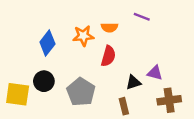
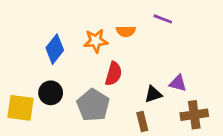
red semicircle: (108, 56) -> (114, 74), moved

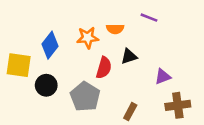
purple triangle: (178, 83) -> (163, 76), turned -36
black triangle: (153, 94) -> (129, 56), moved
yellow square: (21, 108) -> (19, 65), moved
brown rectangle: (142, 122) -> (130, 112), turned 42

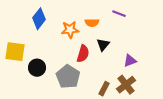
blue diamond: (50, 45) -> (39, 19), moved
black triangle: (129, 56) -> (103, 45), turned -32
brown cross: (178, 105) -> (126, 85), moved, turned -30

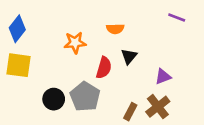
purple line: (119, 14) -> (177, 17), moved
blue diamond: (39, 19) -> (17, 29), moved
orange star: (70, 30) -> (75, 43), moved
black circle: (37, 68) -> (54, 99), moved

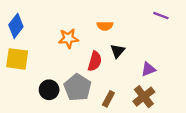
brown rectangle: (130, 112) -> (108, 99), moved

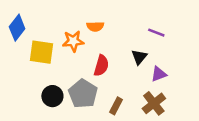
purple line: (161, 16) -> (156, 33), moved
orange semicircle: (105, 26) -> (95, 26), moved
black triangle: (118, 51) -> (139, 57), moved
yellow square: (17, 59) -> (41, 52), moved

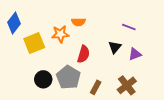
yellow square: (41, 52) -> (34, 43), turned -30
purple triangle: (159, 74) -> (135, 54), moved

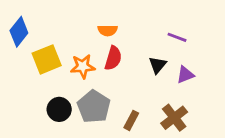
orange star: (60, 34) -> (83, 66), moved
red semicircle: (84, 54) -> (113, 58), moved

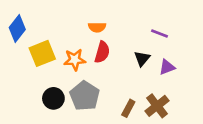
brown rectangle: (131, 120) -> (128, 108), moved

